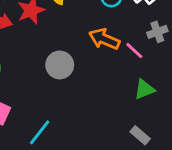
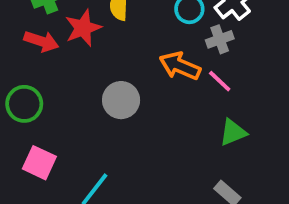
gray cross: (157, 32) -> (220, 39), moved

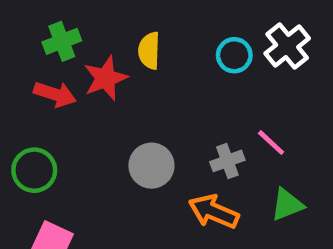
gray cross: (220, 39) -> (227, 161), moved
orange arrow: (180, 66) -> (214, 212), moved

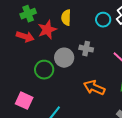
gray cross: (227, 161) -> (86, 49), moved, turned 32
gray circle: (151, 166) -> (64, 58), moved
green circle: (34, 170) -> (44, 70), moved

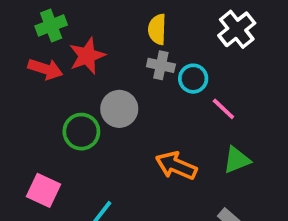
yellow semicircle: (66, 18) -> (157, 29), moved
cyan circle: (103, 20) -> (193, 79), moved
gray cross: (86, 49) -> (161, 65), moved

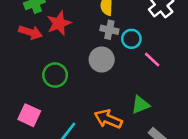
gray circle: (119, 109) -> (102, 60), moved
green triangle: (237, 160) -> (140, 105), moved
orange arrow: (176, 166) -> (108, 119), moved

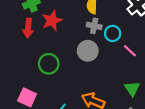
red arrow: (30, 32) -> (28, 28), turned 78
green triangle: (140, 105) -> (132, 89), moved, turned -42

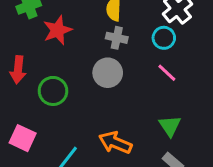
red arrow: (28, 28) -> (18, 70), moved
cyan circle: (113, 33) -> (164, 38), moved

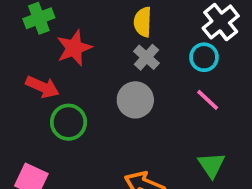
gray cross: (117, 38) -> (146, 57), turned 30
red arrow: (18, 70) -> (43, 87), moved, turned -72

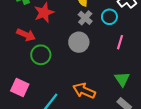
cyan circle: (204, 57) -> (109, 17), moved
pink line: (208, 100) -> (120, 42), turned 64

